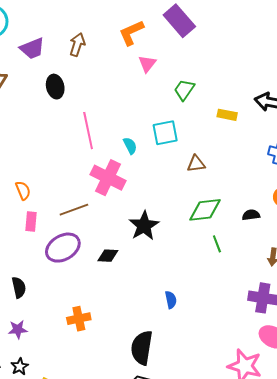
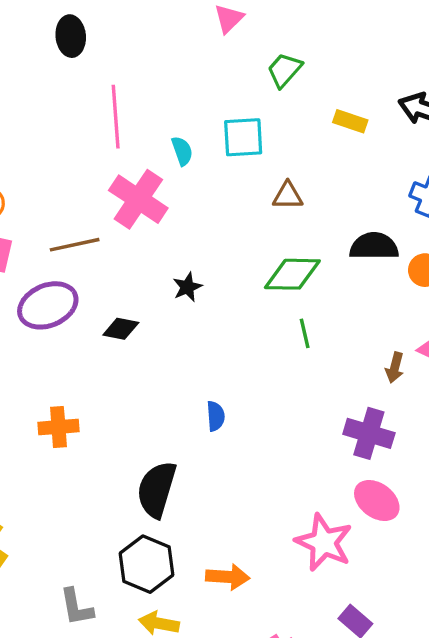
black semicircle: (251, 215) -> (374, 246), moved, size x1.6
black star: (144, 226) -> (187, 287), size x0.6

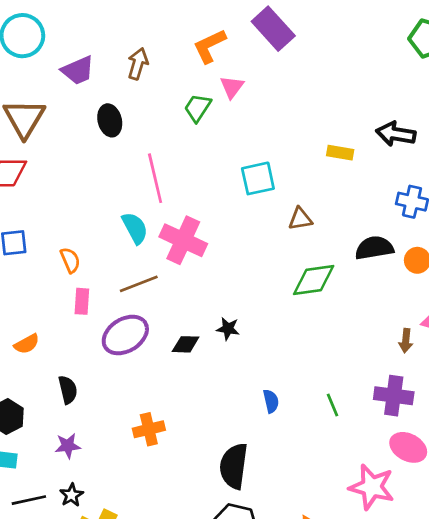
green trapezoid: (284, 70) -> (198, 108), moved
cyan semicircle: (182, 151) -> (135, 228), moved, size x1.4
black star: (187, 287) -> (228, 329), moved, turned -30
green line: (305, 333) -> (332, 405), moved

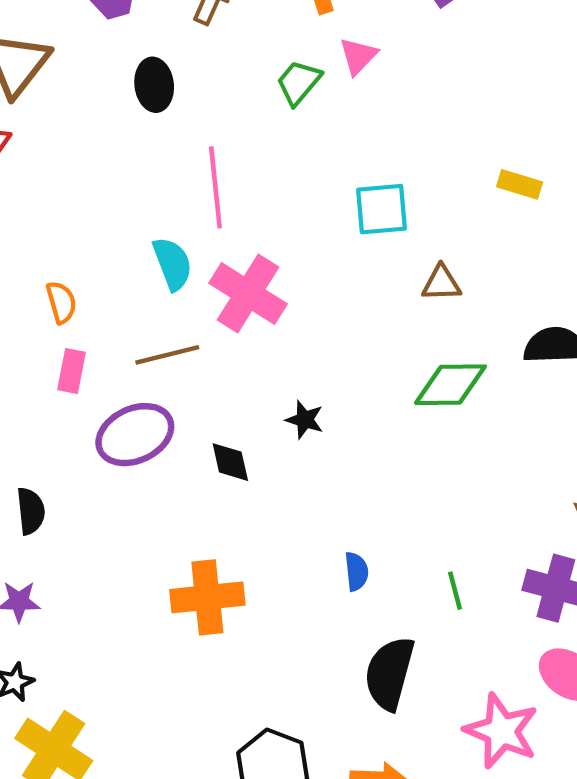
black star: (228, 329) -> (305, 420), moved
black diamond: (186, 344) -> (230, 462), turned 68
orange cross: (149, 429) -> (207, 597), moved, size x1.4
black semicircle: (234, 466) -> (389, 673), moved

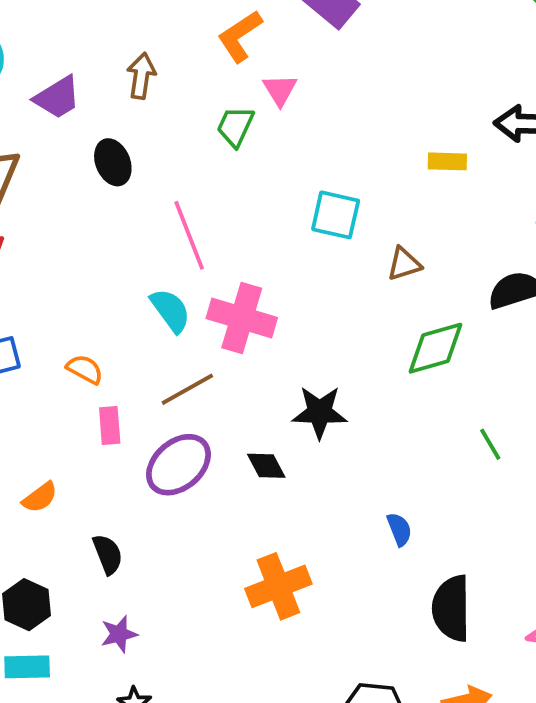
cyan square: (381, 209) -> (336, 215), turned 33
orange semicircle: (61, 302) -> (85, 369), turned -30
black star: (305, 420) -> (320, 412), size x1.6
green line: (455, 591) -> (490, 444), moved

